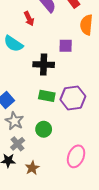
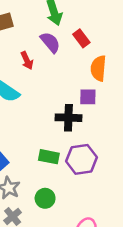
purple square: (66, 46) -> (88, 97), moved
black cross: (44, 65) -> (68, 118), moved

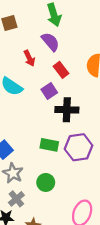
red rectangle: (81, 38) -> (61, 70), moved
purple square: (88, 97) -> (49, 91), moved, turned -35

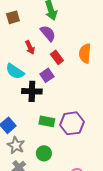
black cross: (67, 110) -> (32, 91), moved

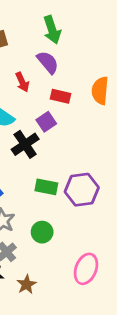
red rectangle: (57, 57) -> (60, 96), turned -40
black cross: (32, 91) -> (25, 144), turned -36

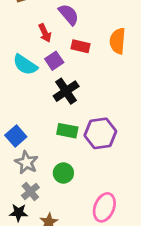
purple square: (46, 122) -> (54, 61), moved
black cross: (25, 144) -> (66, 91), moved

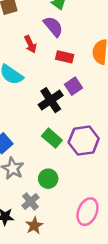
purple square: (54, 61) -> (74, 86), moved
green rectangle: (67, 131) -> (52, 138), turned 30
gray cross: (30, 192) -> (30, 201), moved

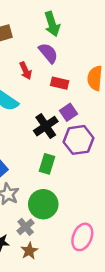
green rectangle: (52, 138) -> (47, 164), turned 66
purple hexagon: (84, 141) -> (79, 140), moved
green circle: (48, 179) -> (43, 204), size x1.5

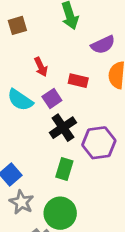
purple semicircle: (48, 53) -> (103, 45), moved, turned 105
purple square: (68, 112) -> (52, 99), moved

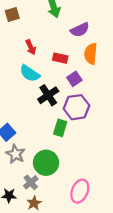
purple square: (52, 99) -> (74, 79), moved
cyan semicircle: (20, 100) -> (30, 73), moved
green rectangle: (64, 169) -> (60, 128), moved

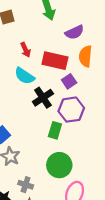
red rectangle: (60, 58) -> (55, 61), size x1.6
green circle: (46, 163) -> (59, 165), moved
gray cross: (31, 182) -> (26, 185), turned -32

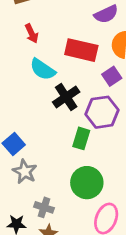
red arrow: (26, 50) -> (32, 33), moved
purple square: (69, 81) -> (112, 76), moved

